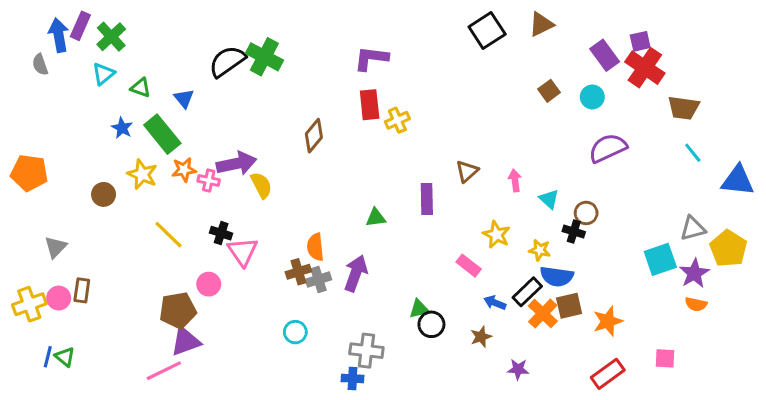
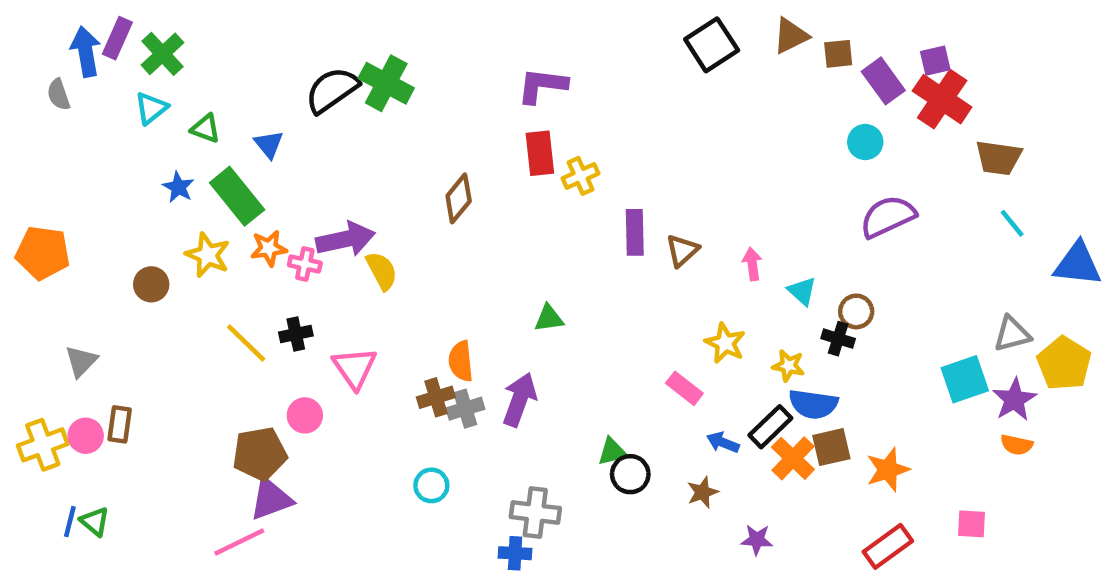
brown square: (549, 91) -> (838, 54), moved, turned 30
purple rectangle: (427, 199) -> (635, 232), moved
black cross: (221, 233) -> (296, 334), moved, turned -30

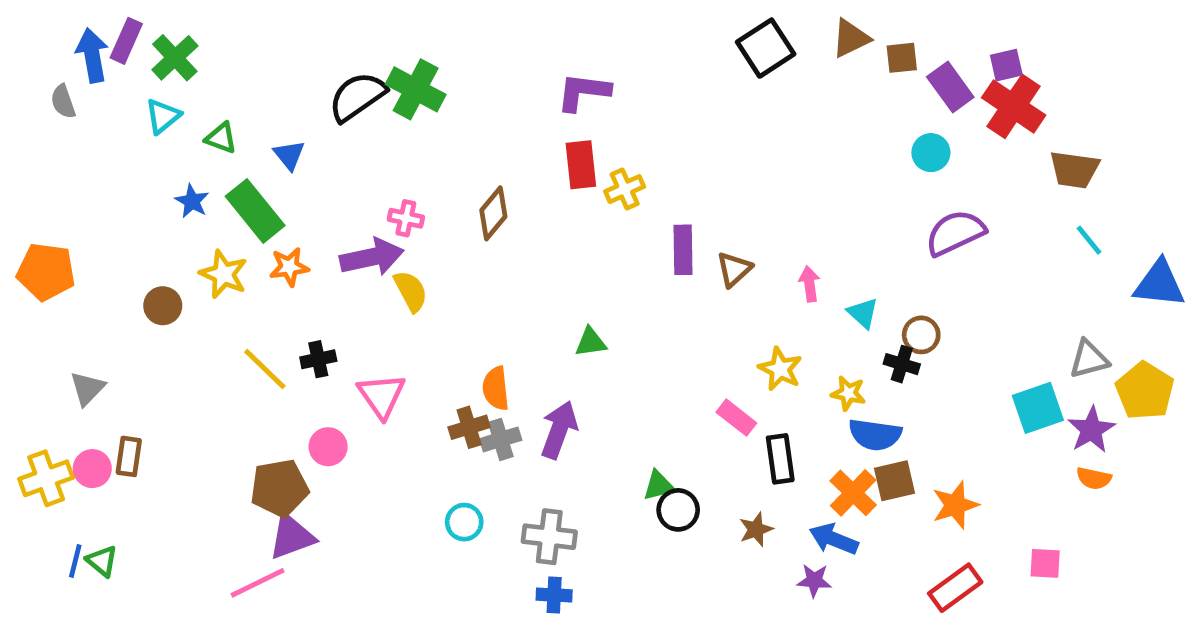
pink cross: (305, 264) -> (406, 218), moved
black rectangle: (770, 427) -> (780, 459), moved, turned -54
blue arrow: (723, 443) -> (834, 539), moved, size x1.4
gray cross: (535, 513) -> (549, 537), moved

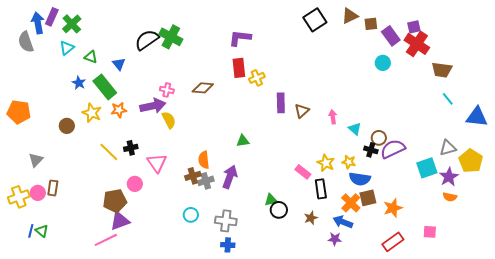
gray semicircle: (63, 102) -> (26, 42), size x1.5
brown diamond: (493, 213) -> (203, 88), turned 55
purple semicircle: (955, 233) -> (393, 149), moved
yellow star: (780, 369) -> (326, 163), moved

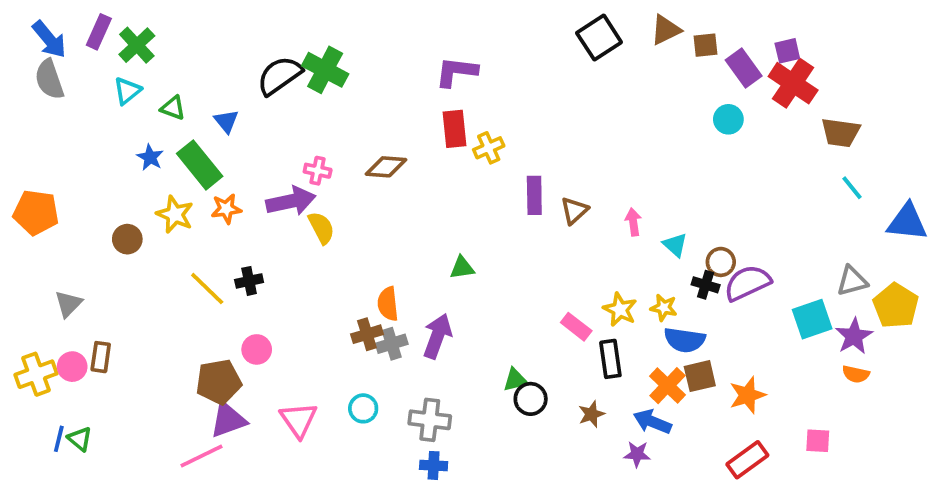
blue arrow: (38, 23) -> (49, 39), moved, turned 150
pink triangle: (157, 163) -> (298, 420), moved

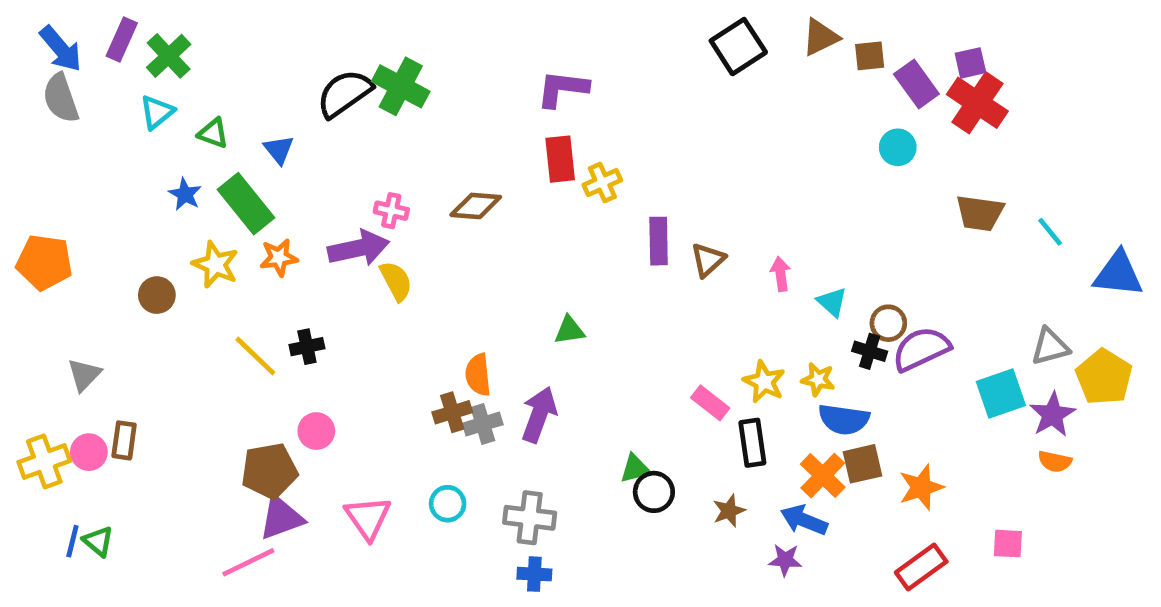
brown trapezoid: (841, 133) -> (980, 213), moved

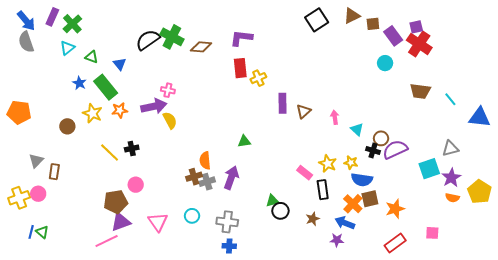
brown diamond: (476, 206) -> (201, 47), moved
yellow pentagon: (1104, 377) -> (480, 192), moved
brown rectangle: (124, 440) -> (54, 172), moved

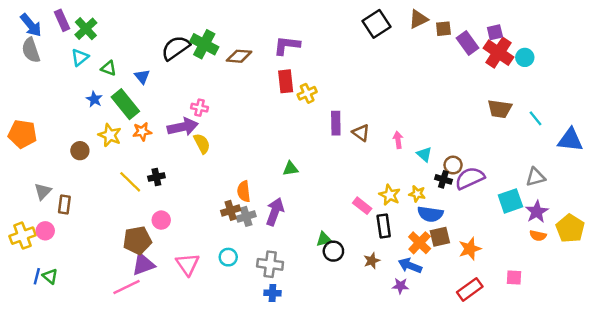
purple rectangle: (52, 17) -> (62, 20), turned -48
cyan circle: (385, 63) -> (525, 57), moved
brown triangle: (304, 111) -> (361, 133), turned -42

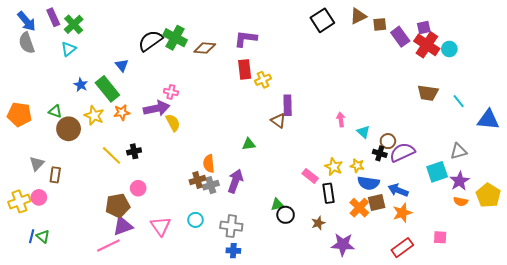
green triangle: (109, 68) -> (55, 111), moved
brown triangle: (361, 133) -> (278, 121), moved
brown circle: (80, 151) -> (69, 129), size x1.5
blue arrow: (410, 265) -> (398, 190), moved
purple star: (400, 286) -> (343, 244), size x1.6

